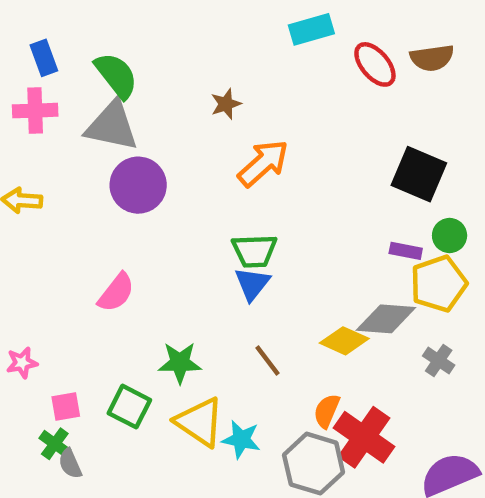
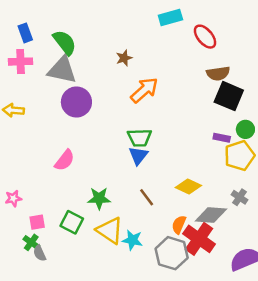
brown semicircle: (432, 58) -> (218, 73), moved
gray diamond: (386, 319) -> (211, 215), moved

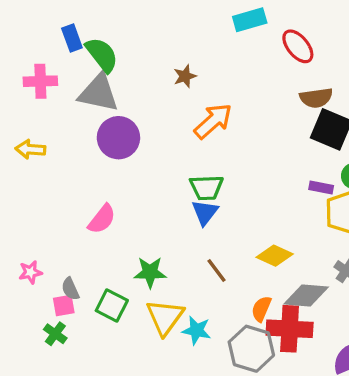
blue rectangle: (25, 33) -> (72, 38), moved
yellow triangle: (110, 231) -> (165, 317), turned 32
red cross: (199, 239) -> (290, 329), turned -32
gray semicircle: (40, 253) -> (70, 289), moved

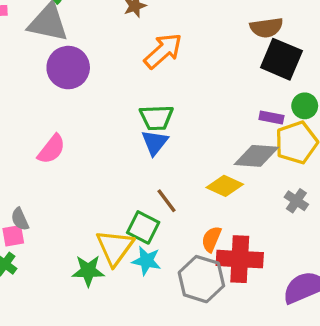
green star: (150, 272) -> (88, 271), moved
gray diamond: (306, 296) -> (256, 156), moved
green square: (112, 305) -> (143, 227), moved

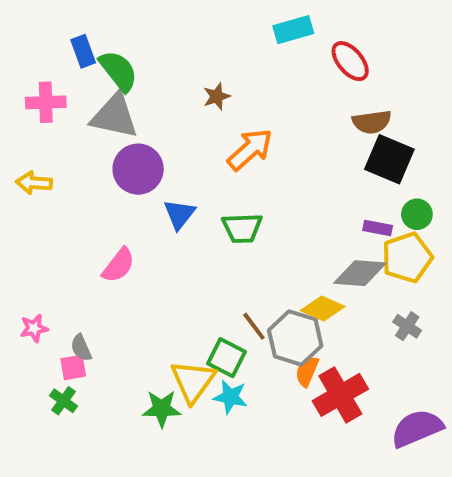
blue triangle: (155, 142) -> (179, 214), moved
red cross: (240, 259) -> (340, 395), turned -33
gray hexagon: (201, 279) -> (295, 338), moved

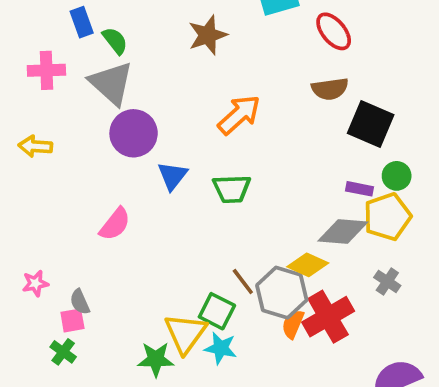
green semicircle: (118, 71) -> (115, 41), size x0.7
brown star: (217, 96) -> (208, 35), moved, size x1.5
gray triangle: (114, 116) -> (111, 83), turned 30
brown semicircle: (372, 122) -> (330, 89), moved
red cross: (340, 395) -> (328, 317), moved

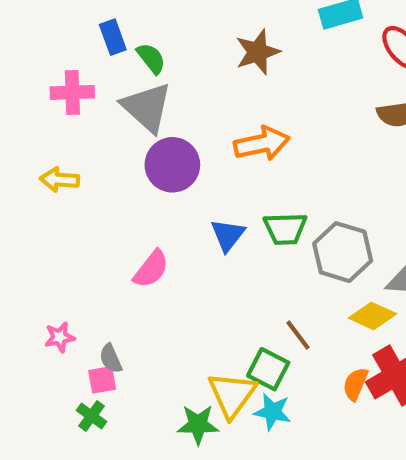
orange arrow: (239, 115) -> (262, 144), moved, turned 30
blue triangle: (172, 176) -> (228, 235), moved
gray hexagon: (282, 293) -> (343, 252), moved

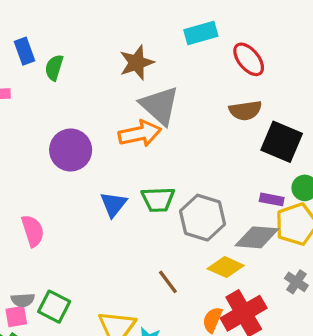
green semicircle: (151, 58) -> (54, 68), turned -125
gray triangle: (147, 107) -> (160, 105), moved
pink semicircle: (151, 269) -> (33, 231), moved, turned -56
gray semicircle: (111, 358) -> (23, 300), turned -70
green square: (268, 369) -> (54, 307), moved

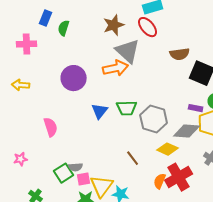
blue rectangle: (24, 51) -> (46, 18), turned 42
red ellipse: (249, 59) -> (148, 27), moved
gray semicircle: (23, 300) -> (76, 167), moved
green square: (54, 307) -> (64, 173), turned 30
pink square: (16, 316) -> (84, 179), moved

